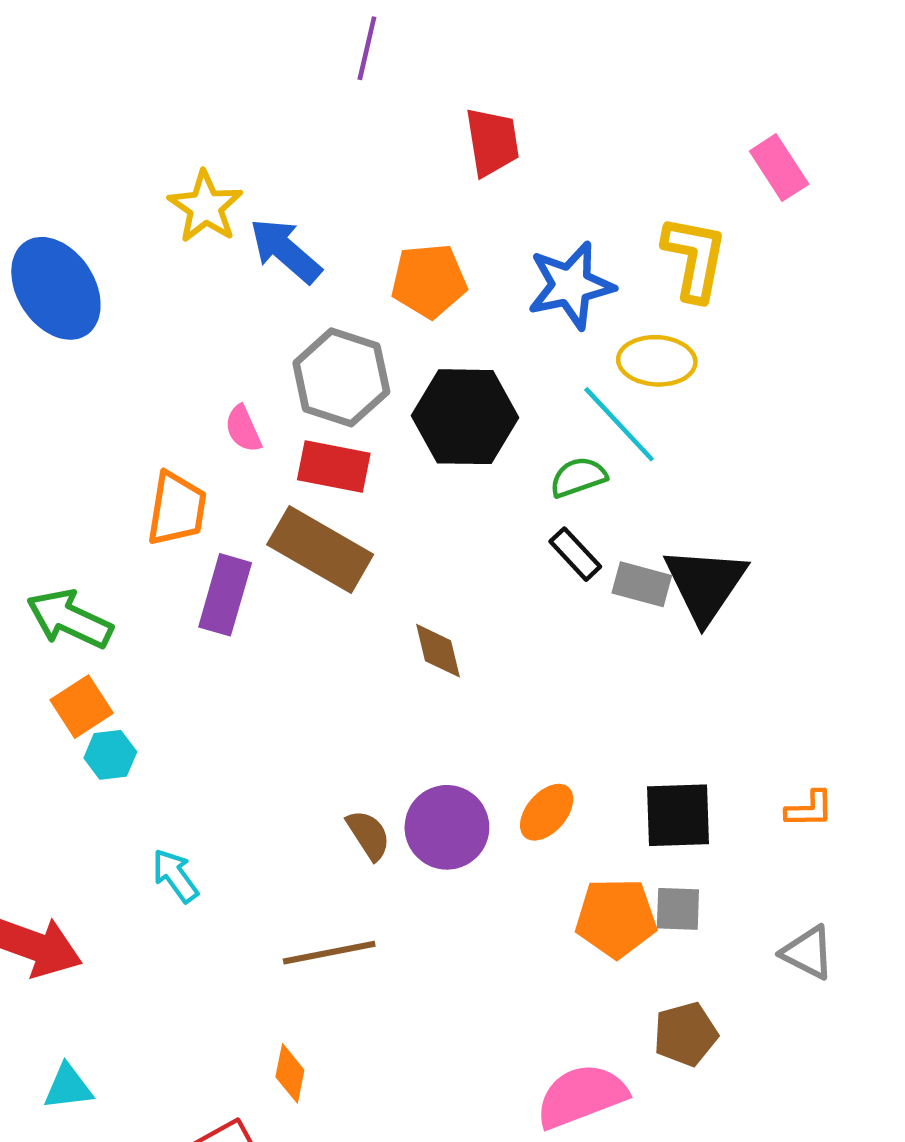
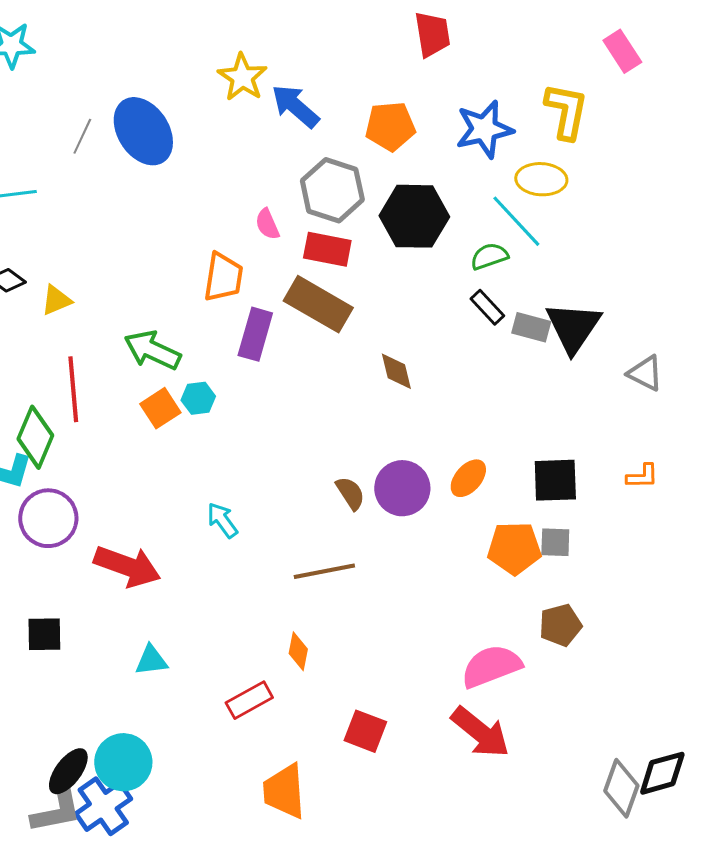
cyan hexagon: (110, 755) -> (198, 398), moved
gray triangle: (808, 953) -> (645, 373), moved

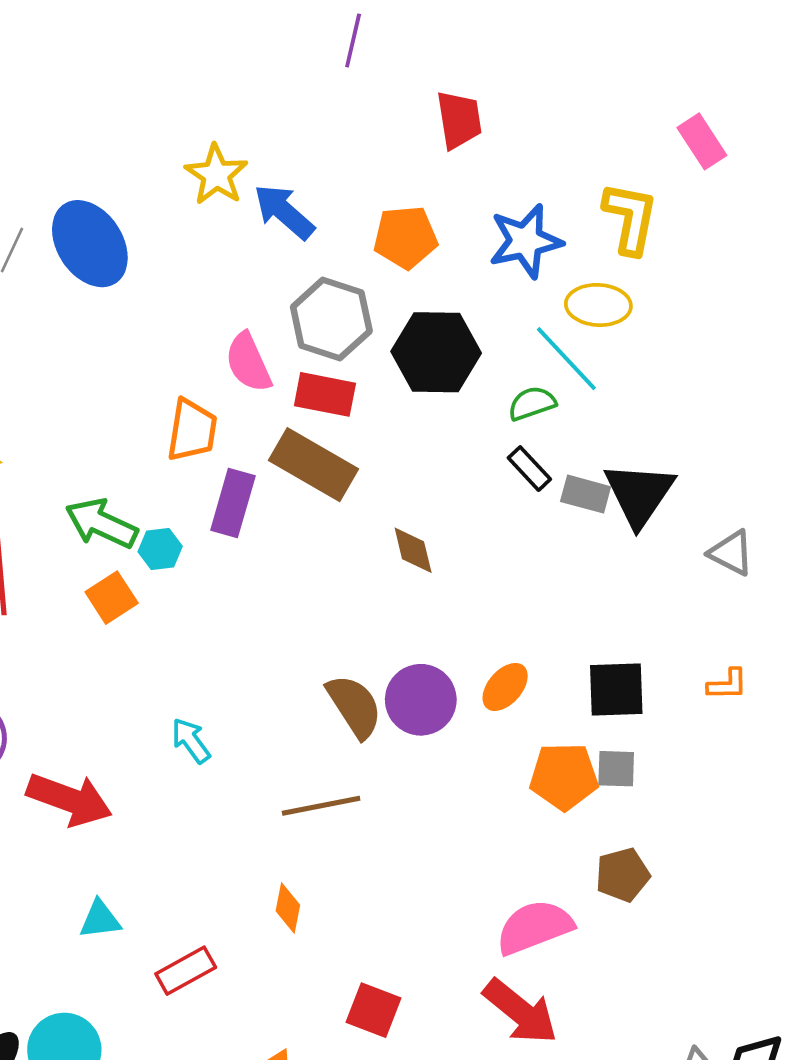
pink semicircle: (267, 224) -> (248, 362), size x1.5
cyan hexagon: (198, 398) -> (160, 549), moved
brown semicircle: (350, 493) -> (354, 706), size x1.5
red rectangle: (249, 700) -> (186, 971), moved

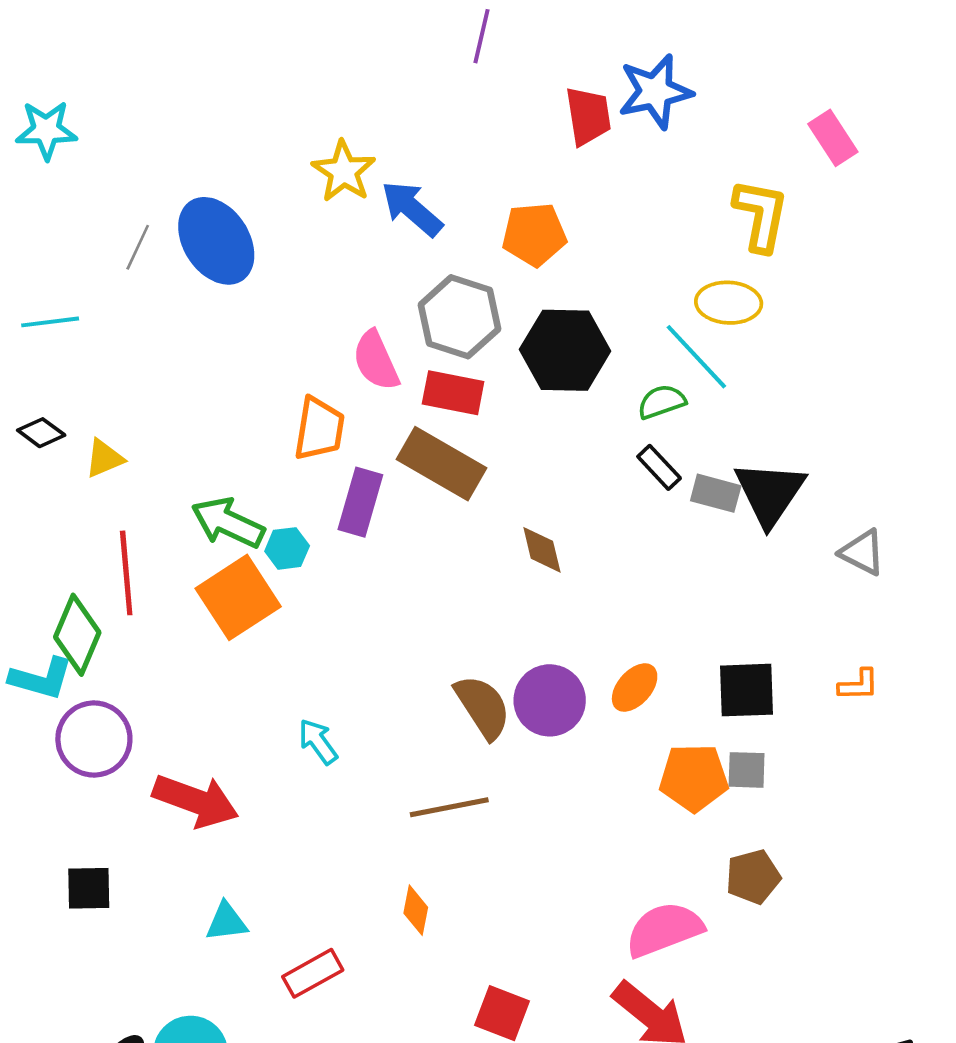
blue star: (526, 241) -> (655, 92), moved
orange square: (112, 598) -> (238, 597), size x1.6

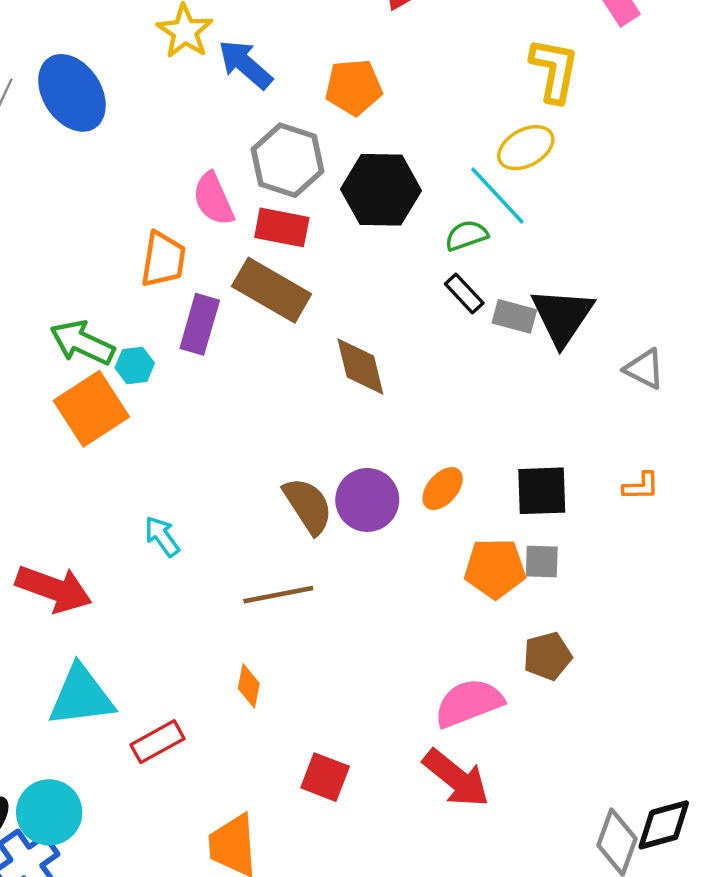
yellow ellipse: (729, 303) -> (526, 148), turned -32
brown diamond: (542, 550) -> (360, 367), size x1.4
cyan triangle: (227, 922) -> (81, 696), size x1.8

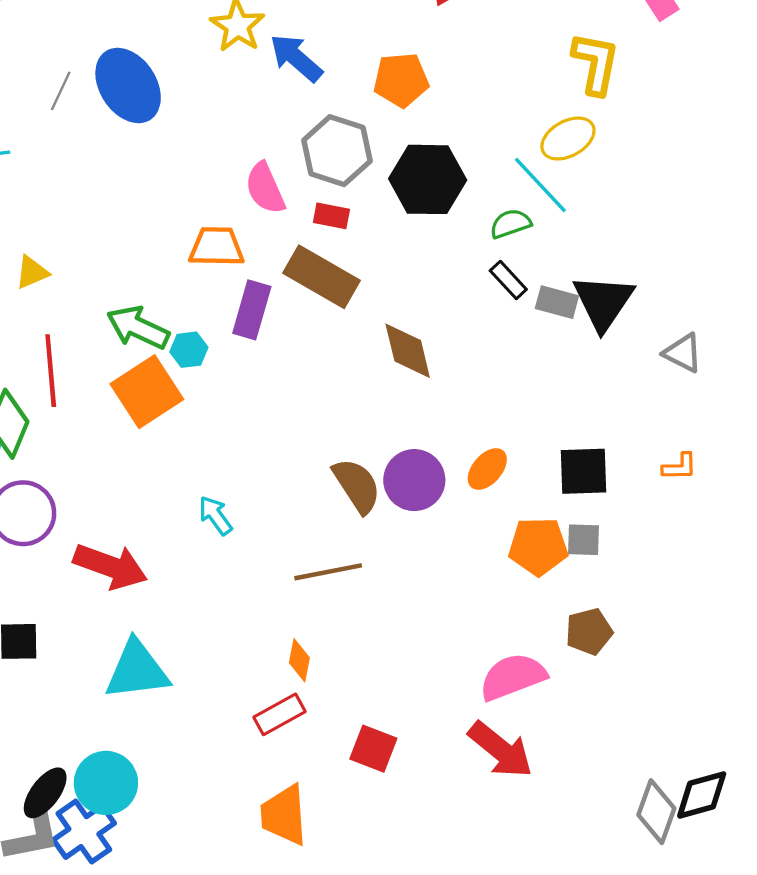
red rectangle: (282, 227) -> (331, 216), size x0.7
orange trapezoid: (163, 259) -> (216, 247), turned -98
red rectangle: (157, 742) -> (279, 714), moved

